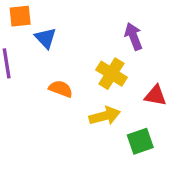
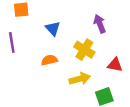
blue triangle: (45, 38) -> (53, 28), moved
orange semicircle: (61, 89) -> (49, 60), turned -35

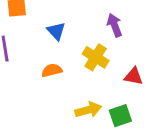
yellow arrow: (80, 79) -> (88, 110), moved

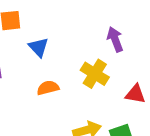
blue triangle: (56, 31) -> (39, 47), moved

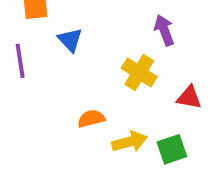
orange semicircle: (48, 88) -> (91, 119), moved

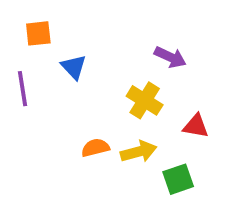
purple arrow: (164, 30) -> (170, 57), turned 136
yellow arrow: (130, 142) -> (139, 152), moved

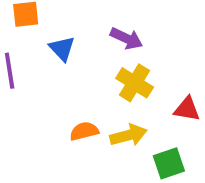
purple arrow: (170, 57) -> (126, 38), moved

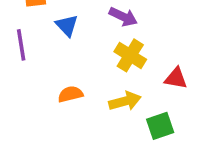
orange semicircle: (84, 131) -> (70, 94), moved

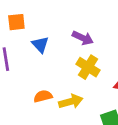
yellow arrow: (125, 101) -> (71, 102), moved

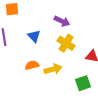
blue triangle: (40, 45) -> (34, 36), moved

